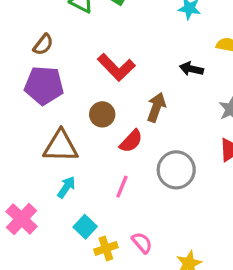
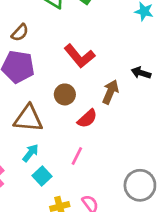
black arrow: (191, 69) -> (141, 73), moved
gray circle: (176, 170) -> (140, 185), moved
cyan square: (85, 227) -> (42, 176), moved

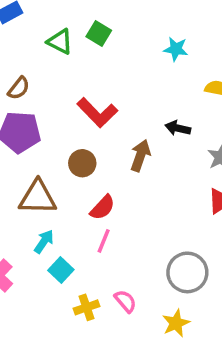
red semicircle: (87, 119) -> (103, 208), moved

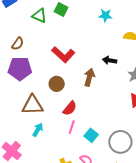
cyan square: (61, 270) -> (91, 135), moved

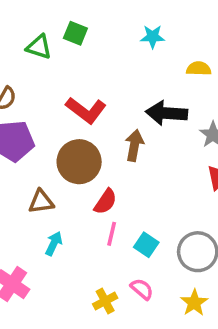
black arrow: (110, 60) -> (167, 113), size x1.6
brown circle: (57, 84) -> (79, 162), size x1.6
brown triangle: (33, 105) -> (41, 202), size x0.7

